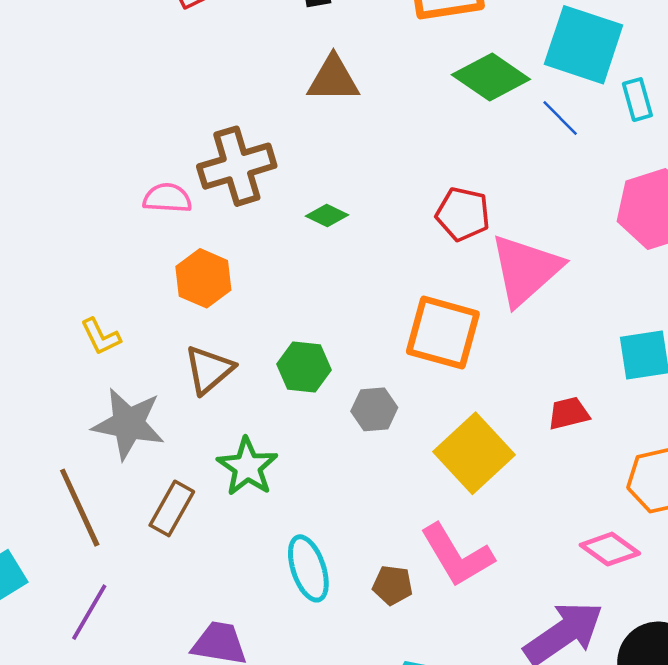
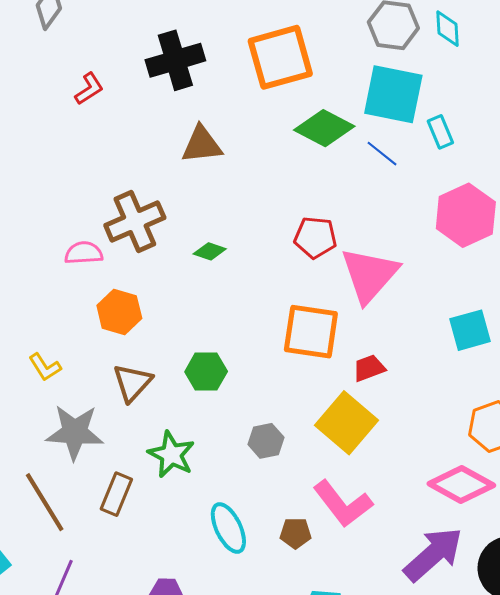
gray hexagon: (374, 409) -> (266, 441), moved
red trapezoid: (569, 413) -> (369, 368), moved
pink diamond: (610, 549) -> (461, 484), size x1.4

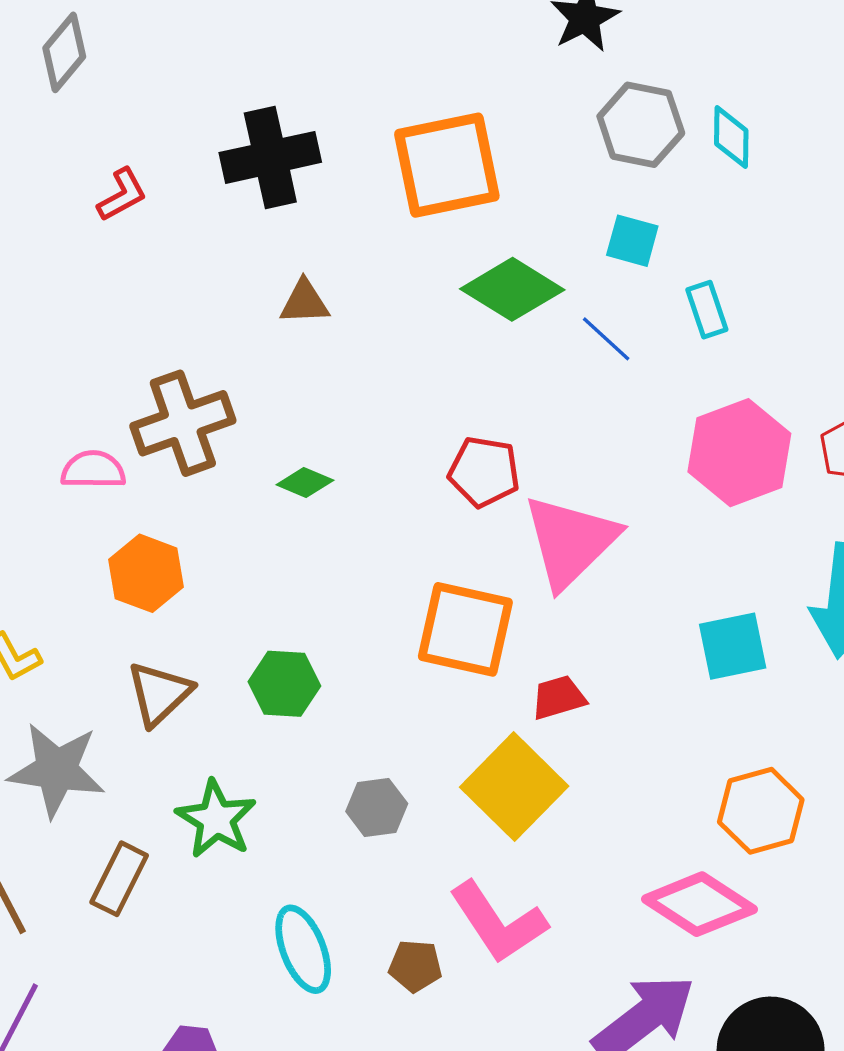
cyan square: (393, 94) -> (632, 241), size x0.5
brown triangle: (202, 145) -> (304, 302), size x0.7

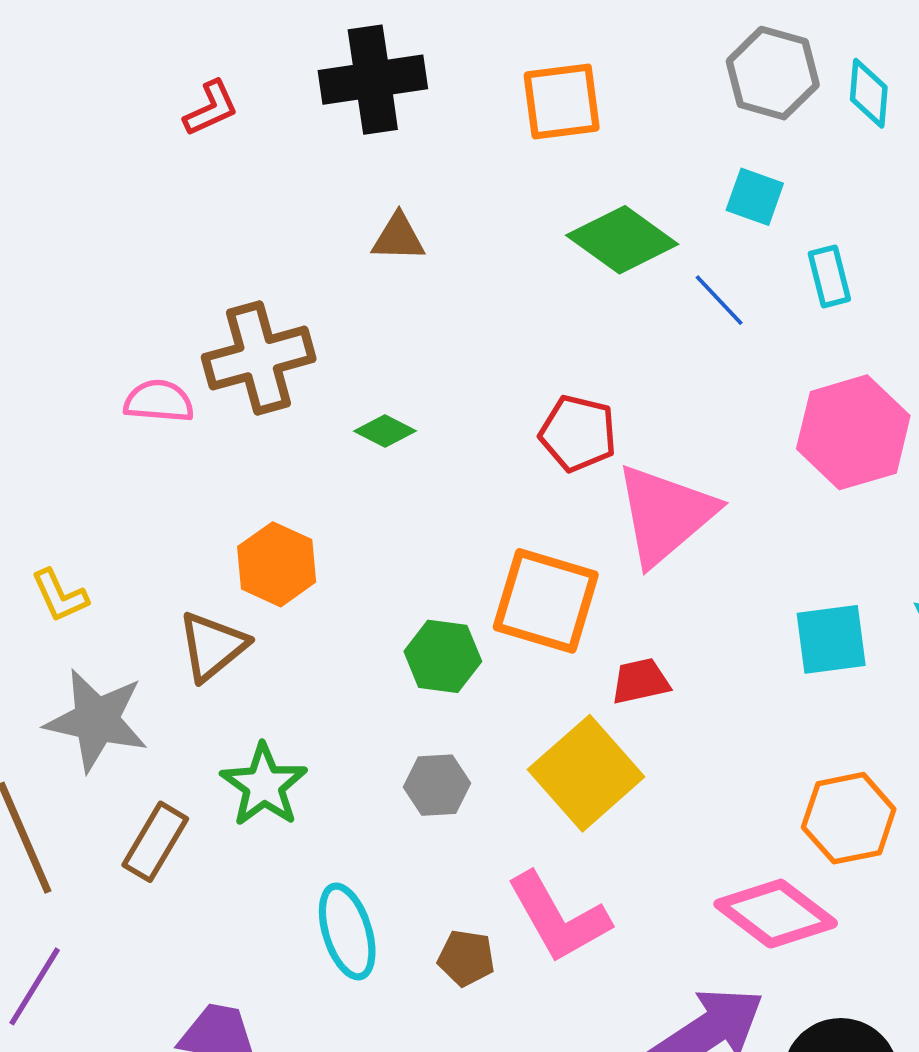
orange square: (447, 165) -> (562, 101), size x0.7
orange hexagon: (146, 573) -> (277, 564), moved
green hexagon: (284, 684) -> (443, 656), moved

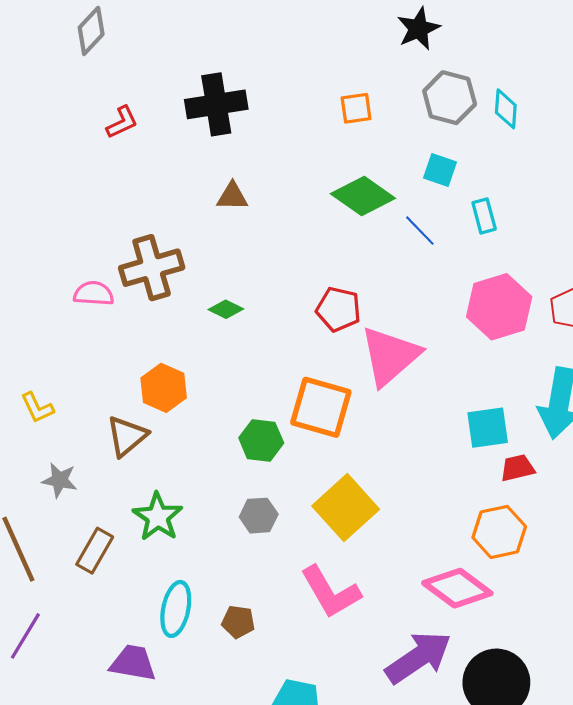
orange square: (562, 101) -> (356, 108), moved, size x0.7
red trapezoid: (640, 681) -> (517, 468), moved
gray star: (96, 720) -> (60, 480), size x0.6
cyan ellipse: (347, 931) -> (176, 609), moved, turned 30
brown pentagon: (466, 958) -> (238, 622), moved

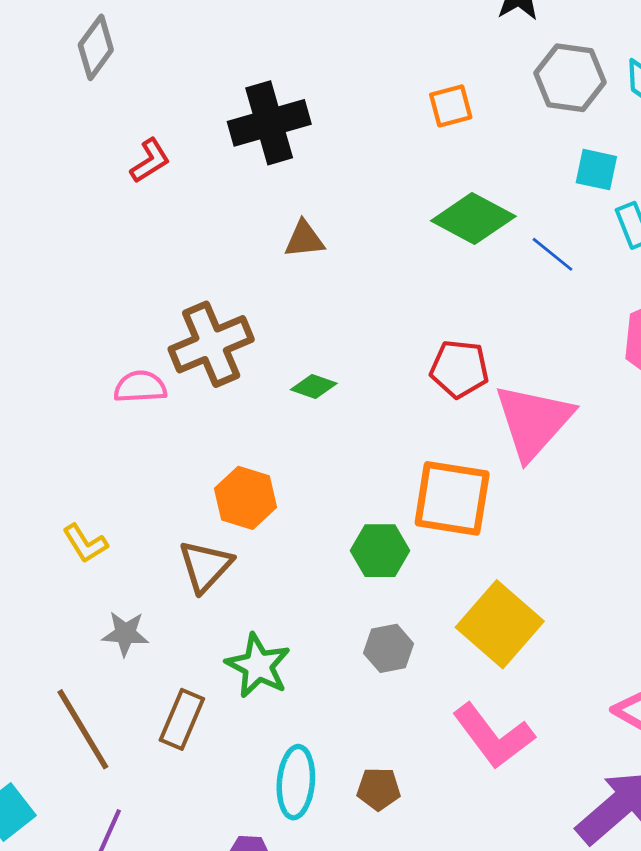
cyan square: (440, 170) -> (596, 170), moved

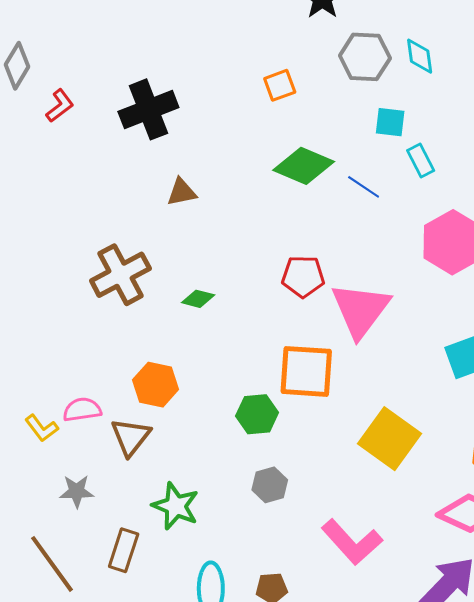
red L-shape: (150, 161) -> (60, 106), moved
pink semicircle: (140, 387) -> (82, 410), moved
yellow square: (500, 624) -> (389, 439), moved

